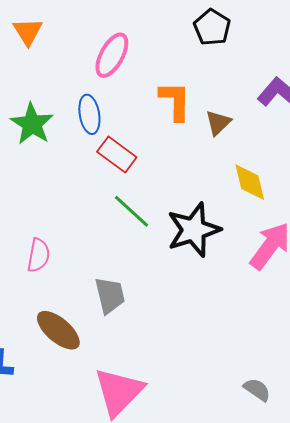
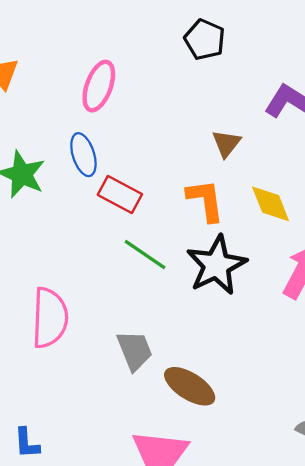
orange L-shape: (175, 101) -> (205, 200), moved
pink semicircle: (38, 255) -> (50, 318), size x1.6
brown ellipse: (58, 330) -> (190, 386), moved

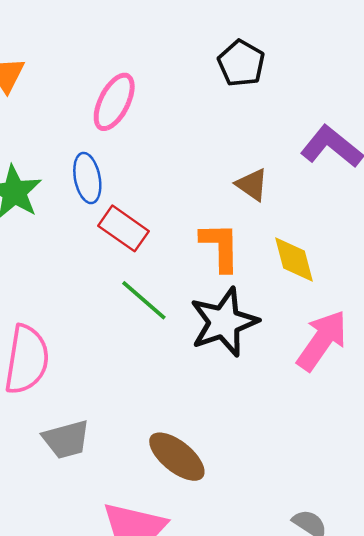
brown triangle: (226, 143) -> (252, 185), turned -40
gray trapezoid: (135, 351) -> (66, 439), moved, turned 90

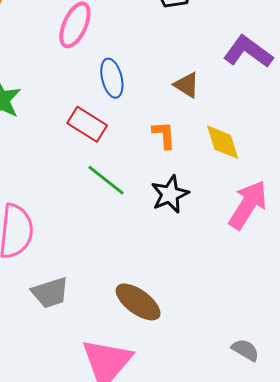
blue ellipse: (87, 178) -> (112, 78), moved
orange L-shape: (220, 247) -> (164, 135), size x0.7
black star: (224, 322) -> (170, 194), size x0.7

